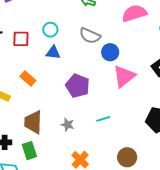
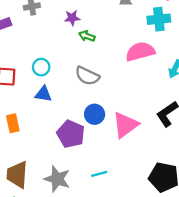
blue circle: (110, 52) -> (95, 114), moved
orange rectangle: (28, 78) -> (13, 123), turned 35
gray star: (67, 125) -> (57, 179), size x1.6

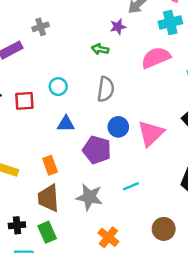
purple star: (72, 18) -> (118, 27), moved
gray semicircle: (87, 76) -> (106, 89), turned -100
blue triangle: (43, 94) -> (66, 124), moved
orange rectangle: (13, 123) -> (50, 165), moved

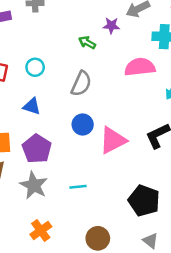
purple pentagon: (97, 150) -> (37, 149), moved

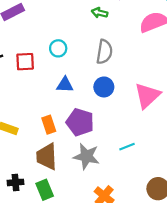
blue circle: (83, 124) -> (104, 87), moved

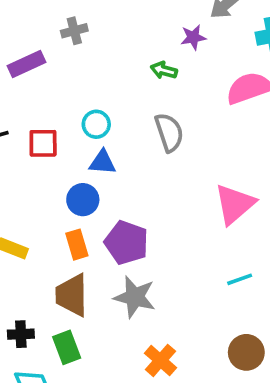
gray semicircle: (104, 52) -> (169, 132), turned -30
blue triangle: (65, 85) -> (102, 162), moved
blue circle: (104, 87) -> (83, 200), moved
cyan line: (127, 147) -> (240, 279), moved

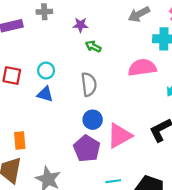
purple star: (193, 37) -> (80, 25), moved
blue circle: (83, 200) -> (93, 120), moved
purple pentagon: (127, 243) -> (87, 148), moved

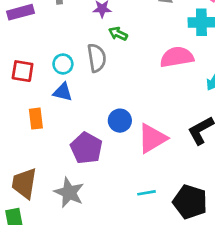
gray semicircle: (89, 84) -> (97, 58), moved
orange rectangle: (20, 140) -> (36, 119), moved
purple pentagon: (87, 148) -> (86, 148), moved

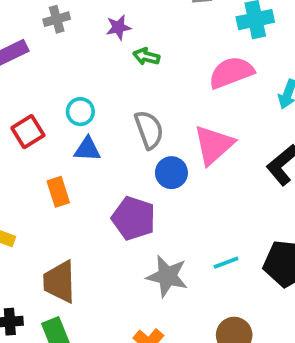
gray semicircle: (97, 58) -> (149, 130), moved
red square: (23, 71) -> (28, 132), turned -30
pink triangle: (152, 138) -> (214, 145), moved
gray star: (69, 192) -> (167, 276), moved

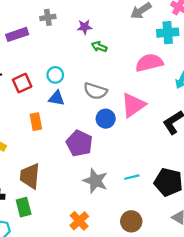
gray semicircle: (149, 130) -> (95, 91), turned 120

